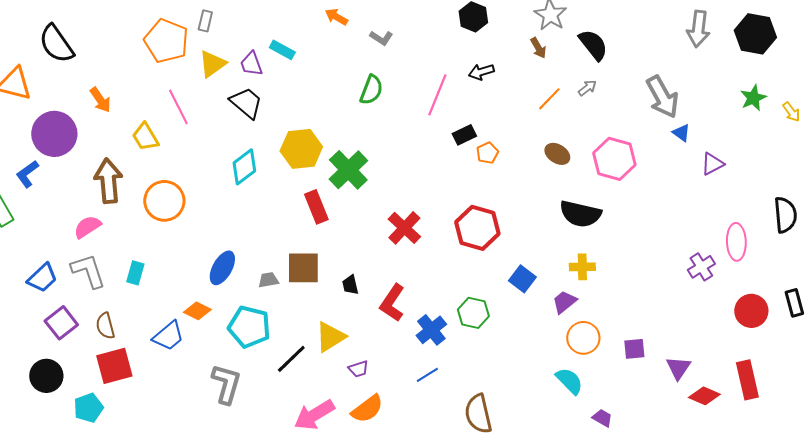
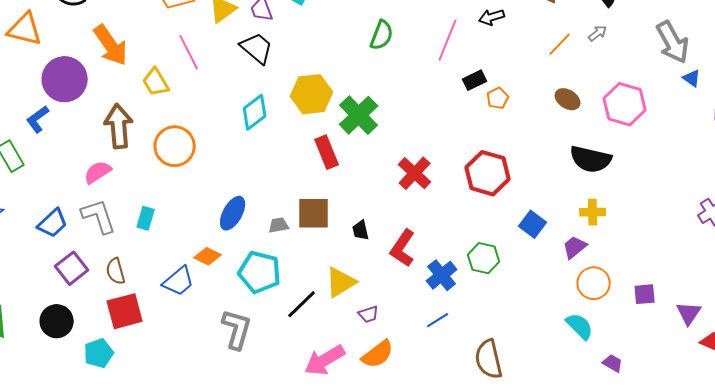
orange arrow: (100, 100) -> (111, 45), size x1.6

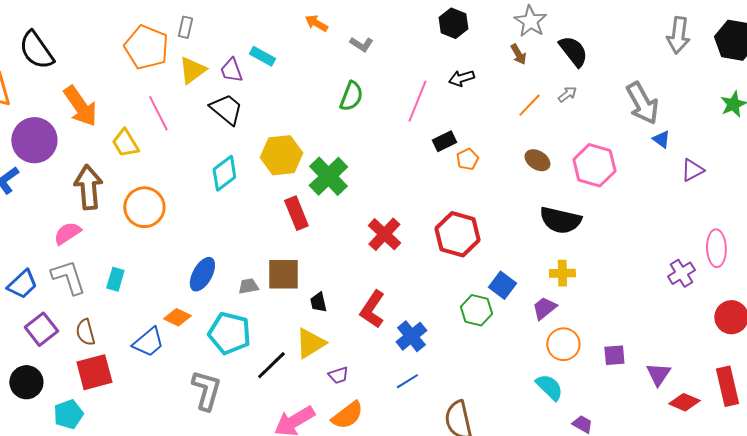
black trapezoid: (361, 230) -> (318, 302), moved
green hexagon: (484, 258) -> (476, 310), moved

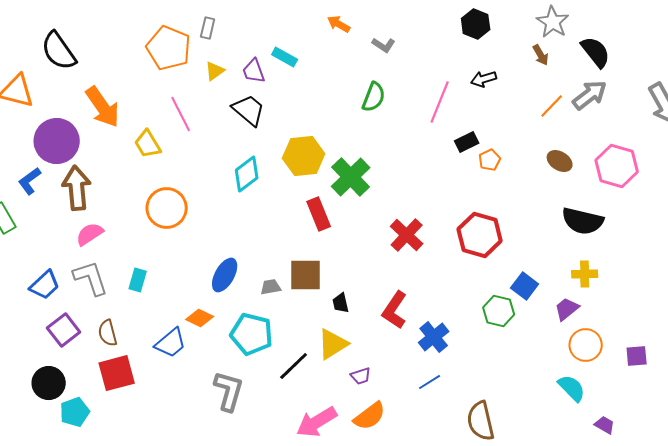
yellow triangle: (192, 70) -> (215, 71), size x0.7
gray arrow: (567, 94) -> (590, 95), size x1.8
brown arrow: (88, 187) -> (77, 188), moved
cyan pentagon: (68, 414) -> (75, 412), moved

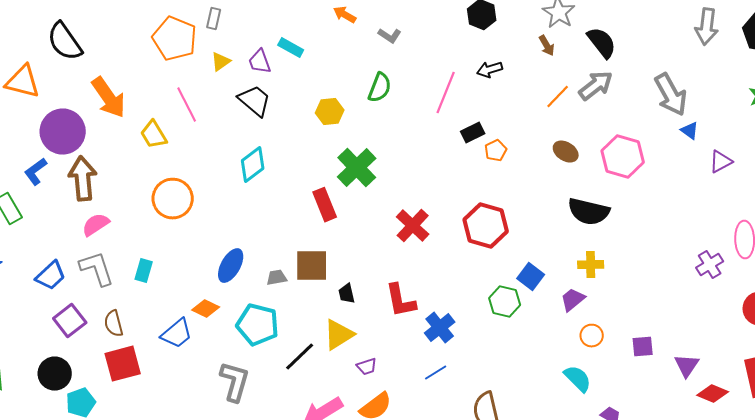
yellow hexagon: (304, 156) -> (330, 112), moved, size x0.7
red L-shape: (395, 310) -> (401, 301), turned -45
orange circle: (586, 345) -> (592, 336), size x0.7

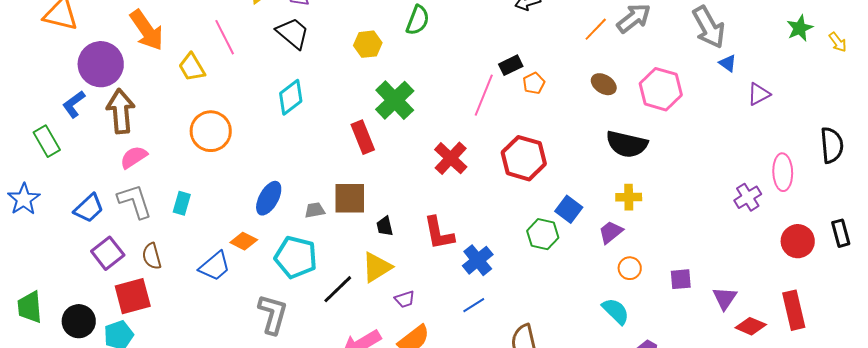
pink line: (446, 93) -> (484, 95), moved
red square: (123, 364) -> (133, 296), moved
black circle: (55, 374) -> (79, 321), moved

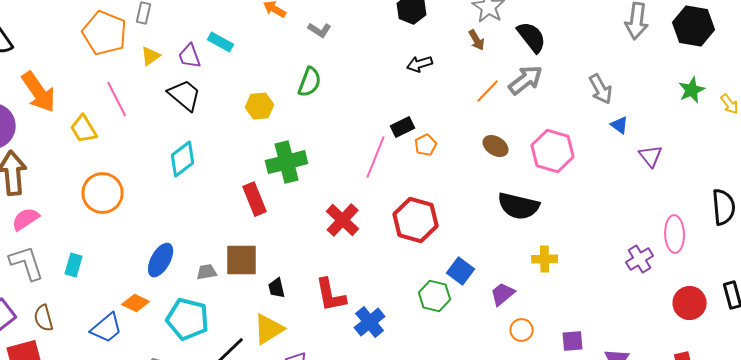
gray arrow: (709, 27) -> (601, 89), size x0.7
purple triangle: (759, 94) -> (651, 156), turned -40
green cross: (395, 100) -> (287, 162), turned 30
yellow cross: (629, 197) -> (545, 259), moved

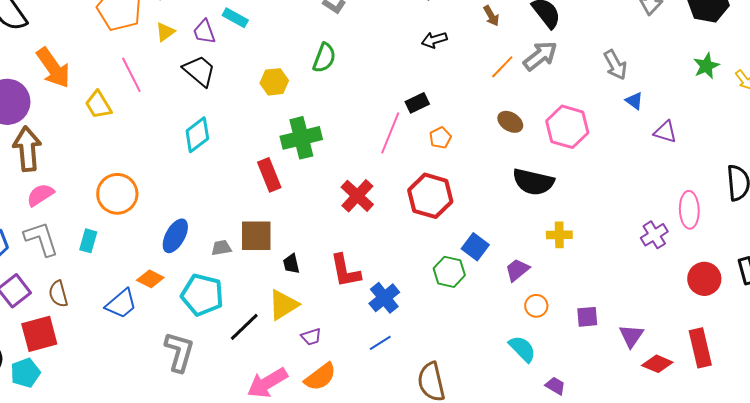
orange pentagon: (426, 145) -> (440, 138), moved
purple triangle: (651, 156) -> (665, 132), turned -35
orange circle: (103, 193) -> (117, 194), moved

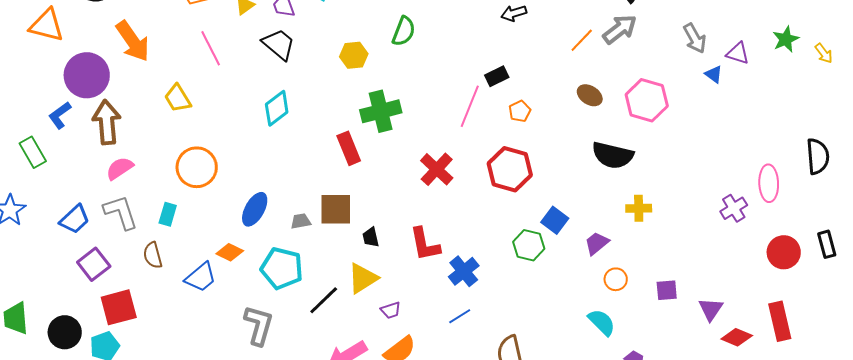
yellow trapezoid: (98, 105) -> (178, 98), moved
purple triangle: (665, 132) -> (738, 53), moved
brown semicircle: (58, 294) -> (153, 255), moved

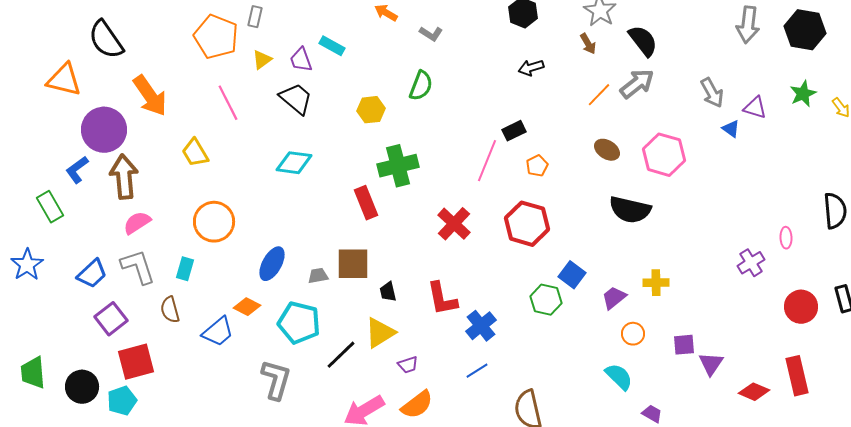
cyan diamond: (277, 108) -> (294, 163), turned 45
pink ellipse: (769, 183) -> (786, 238), size x0.6
yellow cross: (639, 208) -> (656, 283), moved
purple triangle: (711, 309) -> (711, 364), moved

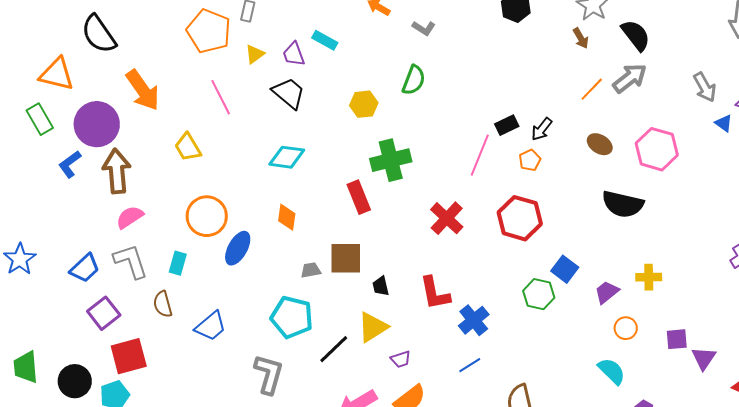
black arrow: (531, 68) -> (542, 129), moved, turned -35
green rectangle: (50, 207) -> (40, 119), moved
blue ellipse: (272, 264) -> (238, 248), moved
orange diamond: (247, 307) -> (287, 217), moved, turned 72

